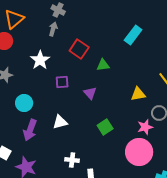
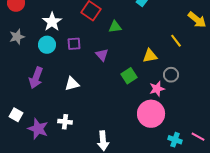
cyan circle: (24, 103) -> (47, 45), moved
green square: (105, 127) -> (129, 76), moved
purple arrow: (30, 130) -> (36, 78), moved
white cross: (72, 160) -> (65, 122), moved

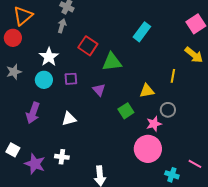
green triangle: (115, 27) -> (112, 62), size x1.5
yellow line: (176, 41) -> (173, 76), turned 48
pink line: (198, 137) -> (195, 164), moved

